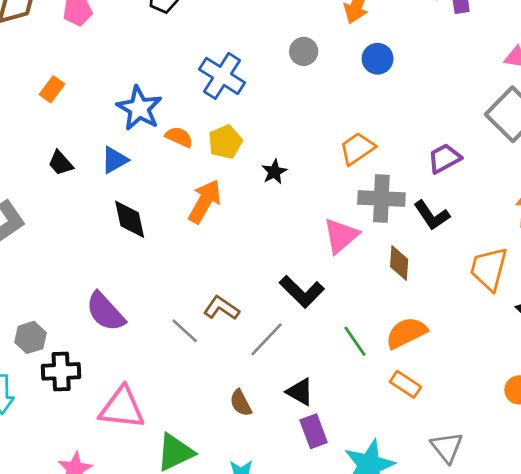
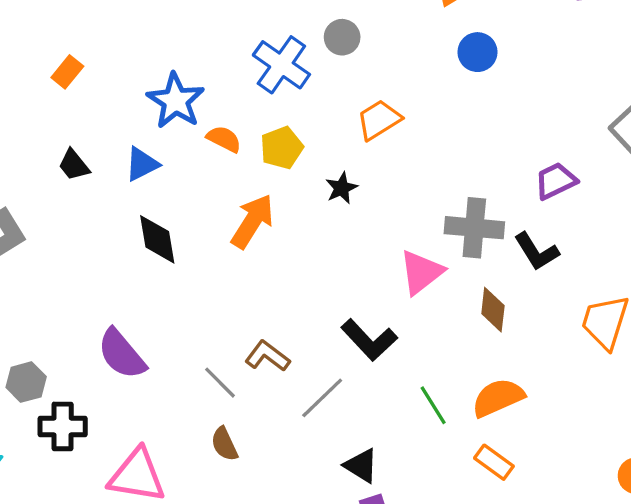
gray circle: (304, 51) -> (342, 37), moved
orange trapezoid: (357, 149) -> (379, 120), moved
brown semicircle: (241, 403) -> (224, 444), moved

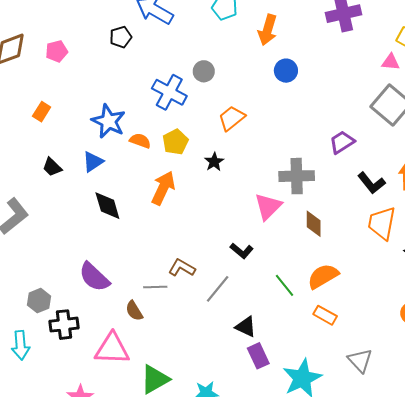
black L-shape: (536, 252) -> (371, 183), moved
black L-shape: (369, 340) -> (242, 251), size x0.7
gray line: (220, 383) -> (155, 287), turned -40
brown semicircle: (224, 444) -> (134, 311), moved

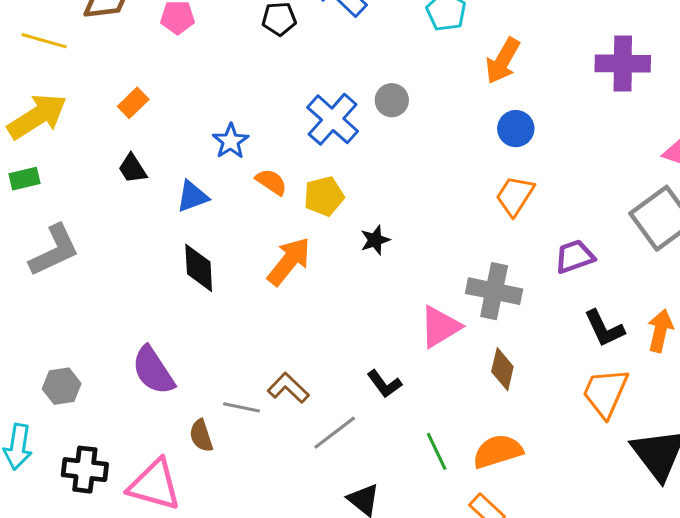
orange trapezoid: (232, 118) -> (515, 196), moved, turned -32
blue star: (109, 121) -> (231, 141), size x0.7
black trapezoid: (52, 167) -> (132, 169), moved
black cross: (64, 325) -> (85, 470), moved

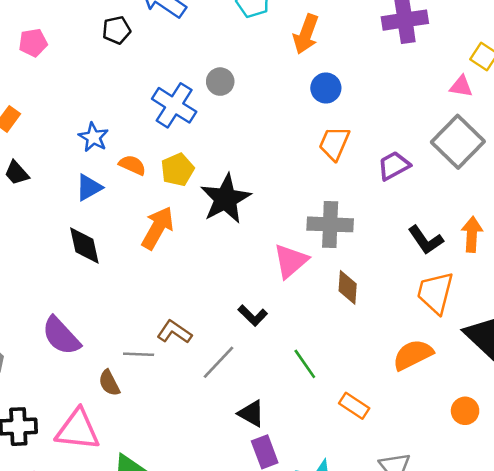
blue triangle: (192, 196) -> (89, 187), moved
black star: (375, 240) -> (225, 199), size x2.0
purple trapezoid: (574, 256) -> (394, 166), moved
orange semicircle: (498, 451) -> (413, 355), moved

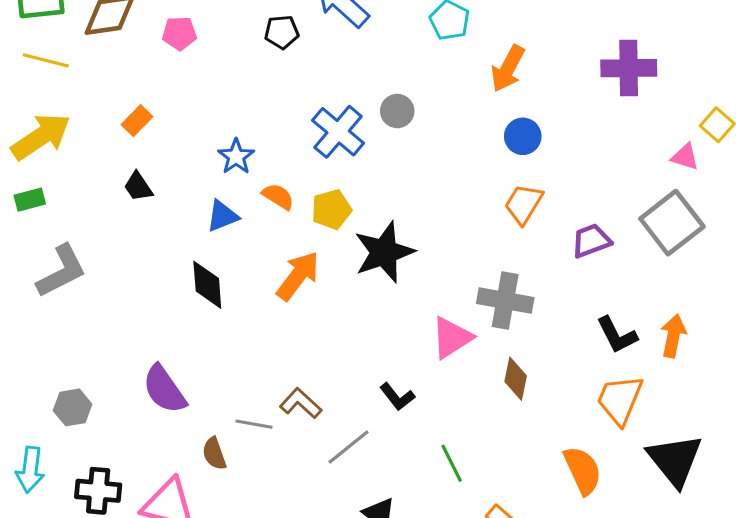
orange semicircle: (413, 355) -> (583, 470), turned 84

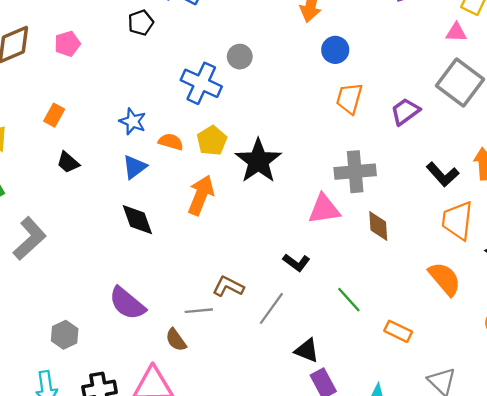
pink triangle: (452, 338) -> (324, 209), turned 40

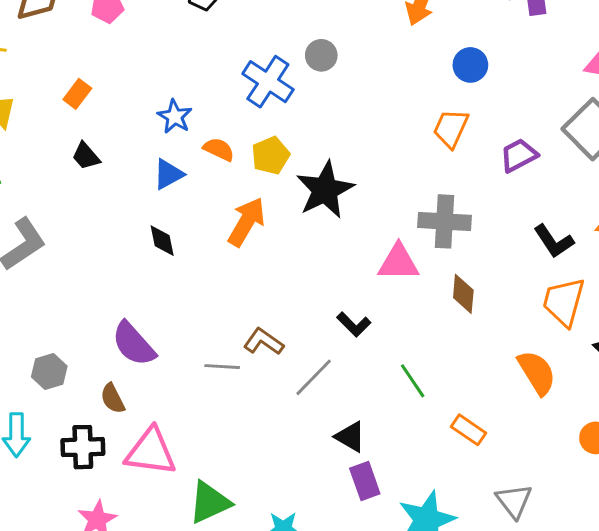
blue circle: (335, 50) -> (470, 65), moved
black diamond: (137, 220) -> (162, 241), size x0.7
brown semicircle: (176, 340) -> (113, 398), moved

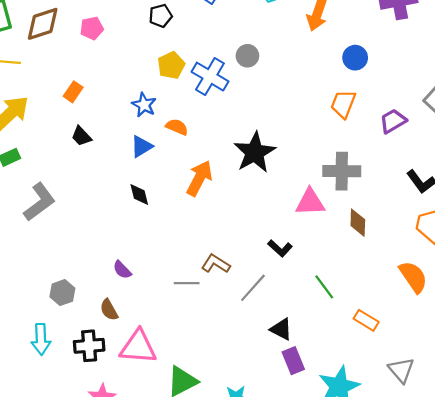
yellow pentagon: (270, 156) -> (171, 65), moved
purple semicircle: (134, 344) -> (122, 270), size x0.6

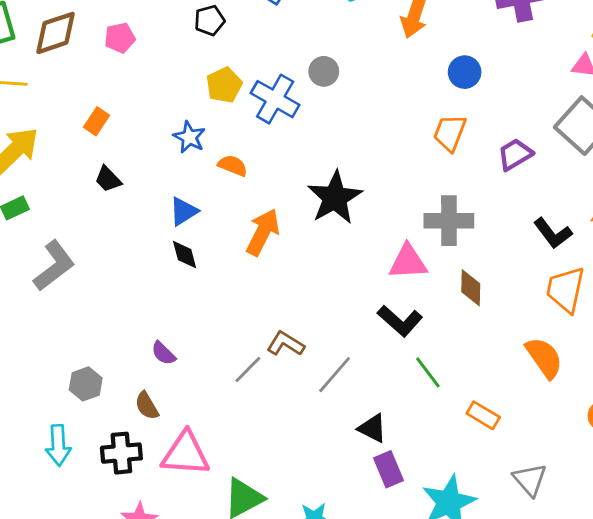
blue triangle: (142, 147) -> (184, 211), moved
black L-shape: (280, 248) -> (400, 321), moved, size x1.4
gray line: (187, 283) -> (248, 370), turned -45

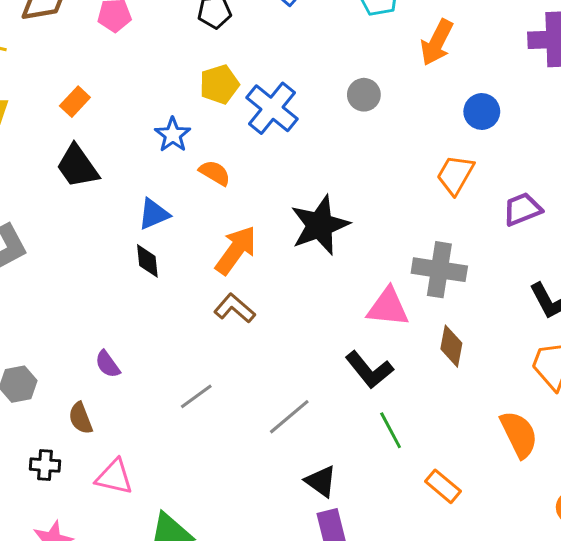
gray circle: (324, 71) -> (364, 95), moved
black trapezoid: (108, 179) -> (77, 166), size x1.5
brown L-shape: (286, 344) -> (234, 308), moved
black cross: (121, 453) -> (45, 465), size x0.7
pink triangle: (186, 454) -> (114, 477), size x0.7

